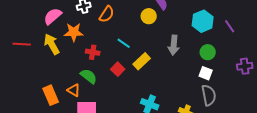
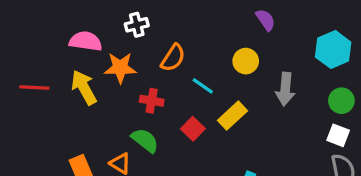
orange semicircle: (107, 14) -> (173, 58), moved
pink semicircle: (53, 16) -> (86, 41), turned 48
yellow circle: (149, 16) -> (246, 61), moved

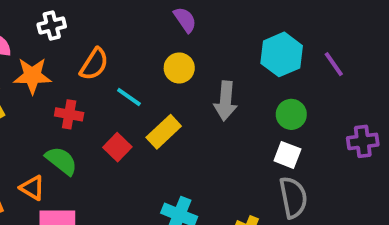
purple semicircle: (265, 20) -> (185, 20), moved

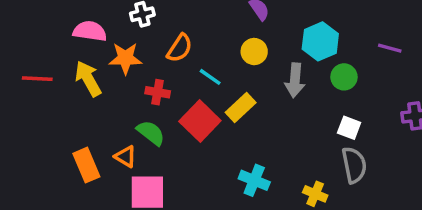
cyan hexagon: (282, 54) -> (320, 41), moved
purple line: (334, 64) -> (390, 48), turned -40
green circle: (291, 114) -> (344, 77), moved
red square: (117, 147) -> (200, 121), size x1.6

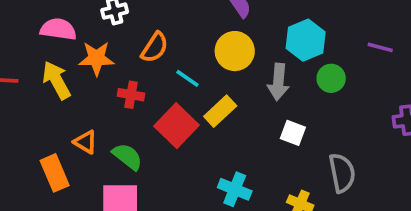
yellow circle: (254, 52) -> (235, 51), size x1.4
white square: (349, 128) -> (293, 133), moved
green semicircle: (151, 133) -> (127, 157), moved
orange triangle: (125, 157) -> (86, 142), moved

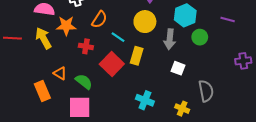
yellow rectangle: (220, 111) -> (137, 56), turned -30

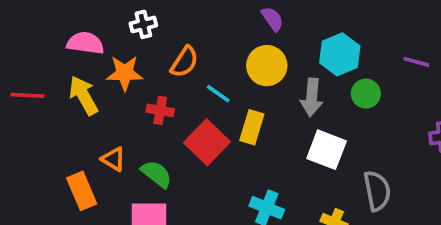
white square: (178, 68) -> (327, 150), size x1.5

